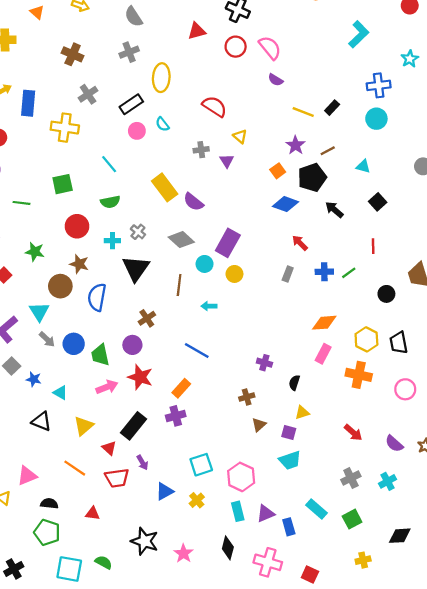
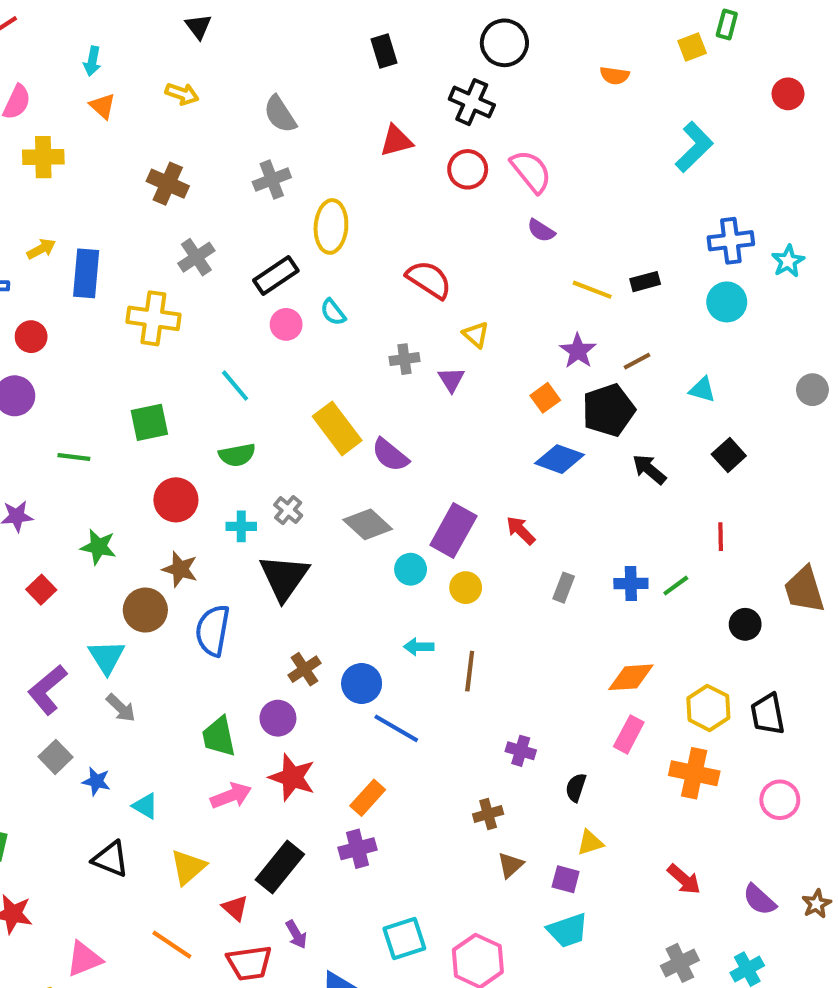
cyan star: (410, 59) -> (788, 261), moved
black rectangle: (332, 108) -> (645, 282), turned 32
red arrow: (300, 243) -> (521, 530), moved
brown line: (179, 285) -> (470, 671), moved
blue circle: (74, 344) -> (362, 683), moved

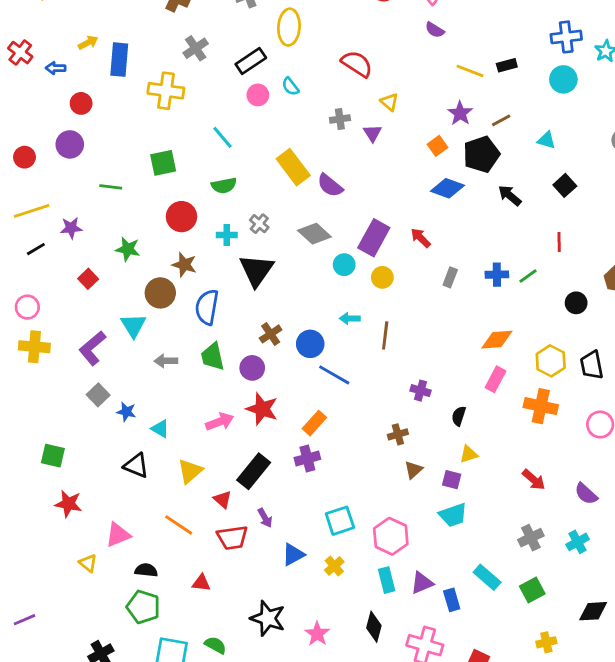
gray arrow: (121, 708) -> (166, 361), moved, turned 135
green trapezoid: (219, 737) -> (213, 357), moved

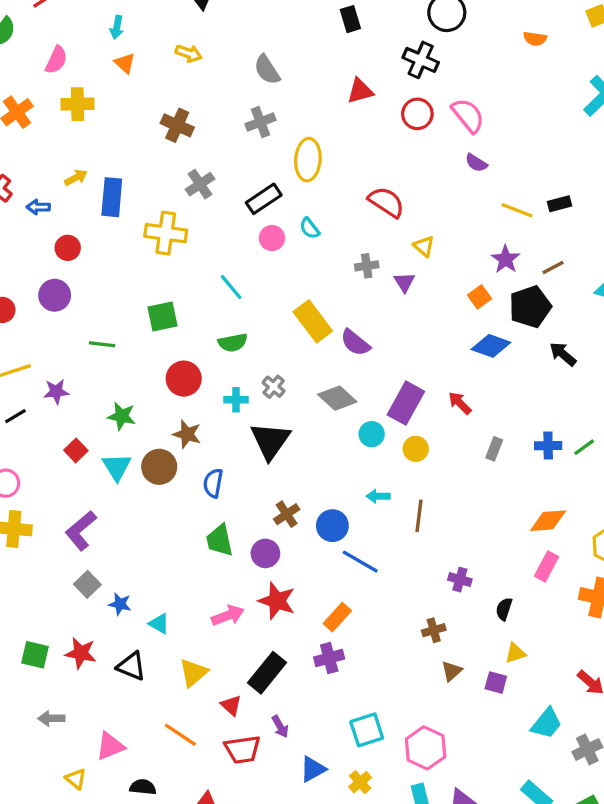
blue semicircle: (207, 307) -> (213, 483), size x0.7
cyan triangle: (133, 325) -> (117, 467), moved
gray arrow: (166, 361) -> (51, 718), moved
red star: (68, 504) -> (81, 653), moved
cyan trapezoid: (453, 515) -> (546, 723), moved, turned -32

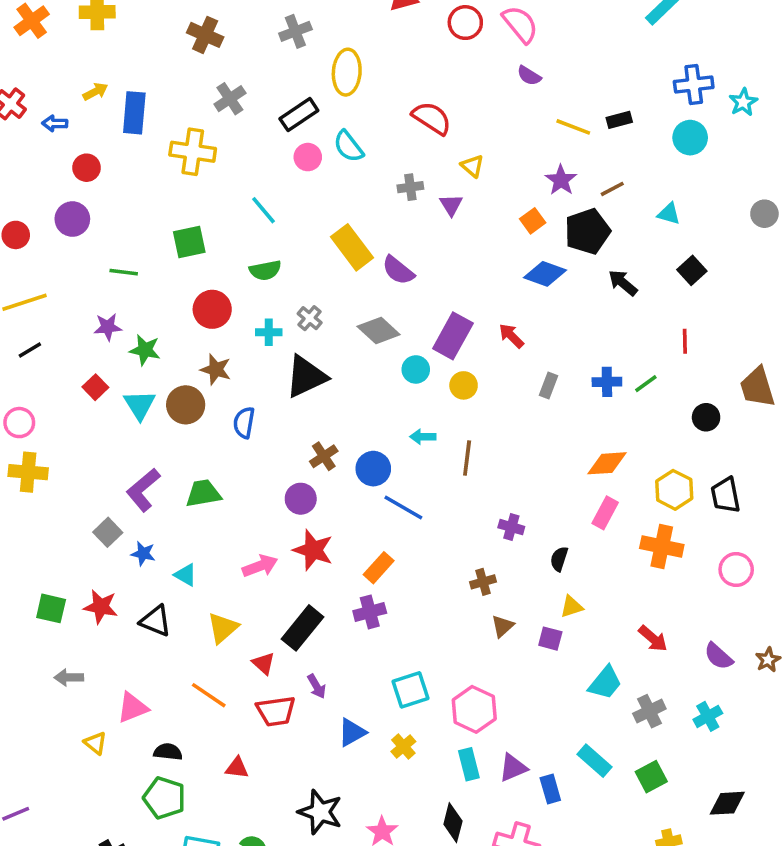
cyan semicircle: (310, 228) -> (348, 146), size x1.4
purple star: (56, 392) -> (108, 327), moved
black triangle: (270, 441) -> (306, 377), turned 30
purple L-shape: (81, 531) -> (143, 490), moved
green trapezoid: (220, 540) -> (203, 493), moved, turned 92

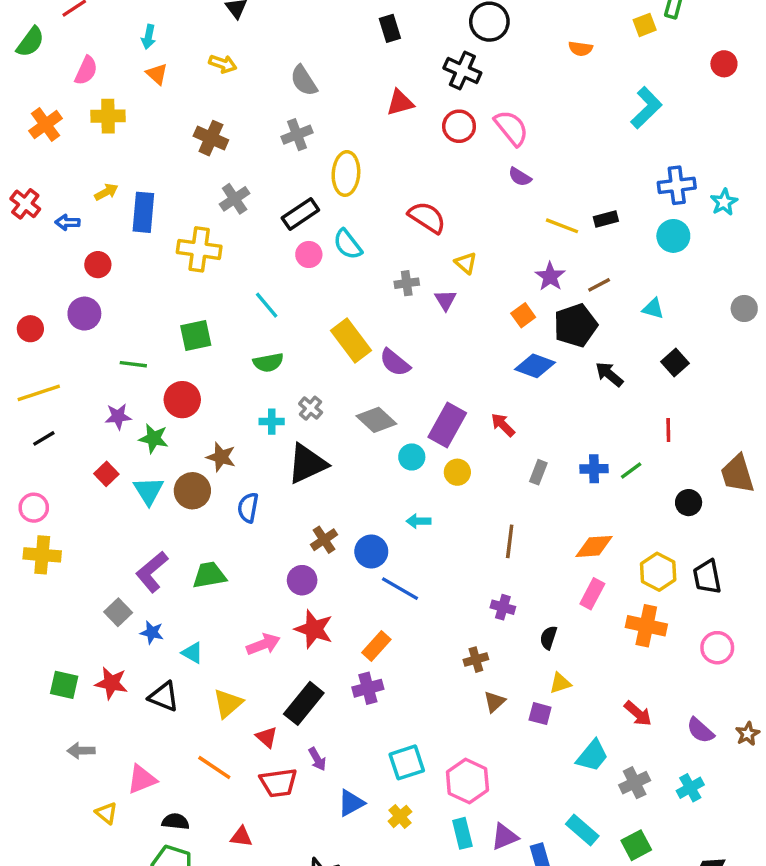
red circle: (212, 309) -> (182, 400), moved
brown line: (467, 458) -> (510, 541), moved

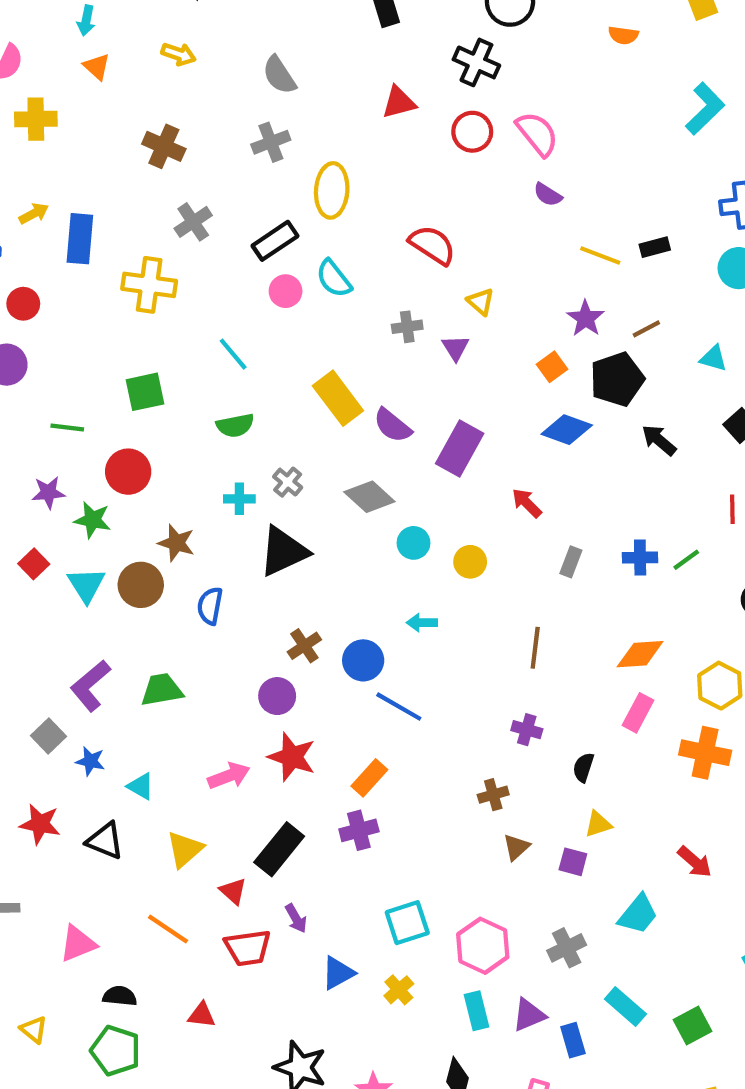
purple rectangle: (447, 425) -> (460, 448), moved
gray cross: (635, 783) -> (567, 948), moved
yellow triangle: (106, 813) -> (34, 1030), moved

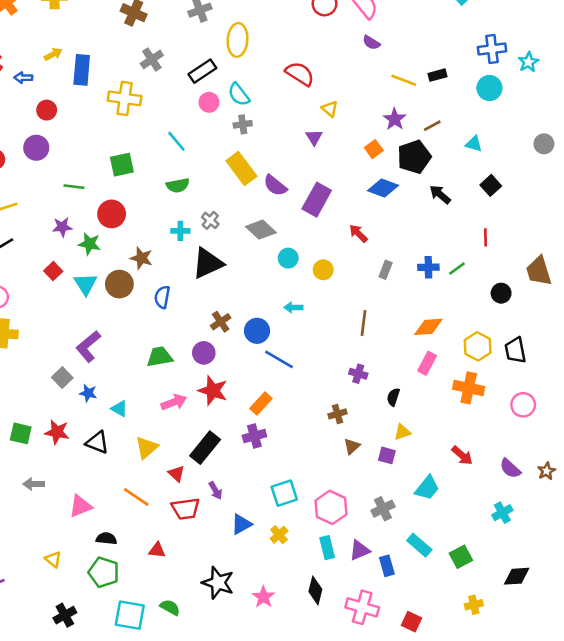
gray cross: (407, 327) -> (243, 124), moved
green trapezoid: (162, 690) -> (160, 357), moved

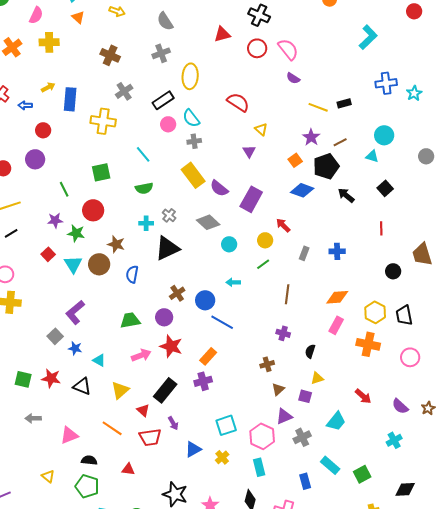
cyan circle: (489, 88) -> (384, 135), moved
green line: (74, 187) -> (64, 189), turned 56
green line: (457, 268) -> (263, 264), moved
yellow circle: (323, 270) -> (265, 240), moved
purple triangle: (360, 550) -> (284, 416), moved

